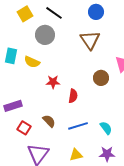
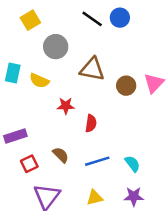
black line: (54, 13) -> (92, 19), moved
brown triangle: (90, 40) -> (92, 69), moved, turned -45
brown circle: (101, 78) -> (126, 86), moved
red square: (24, 128) -> (29, 164), turned 32

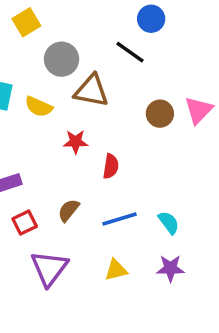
black line: (92, 19) -> (130, 52), moved
brown triangle: (92, 69) -> (91, 91), moved
brown semicircle: (61, 155) -> (69, 210), turned -96

